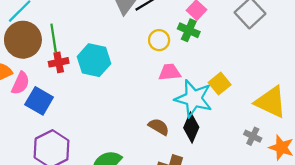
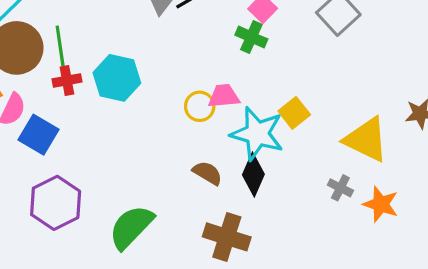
yellow circle: (159, 40) -> (200, 106), moved

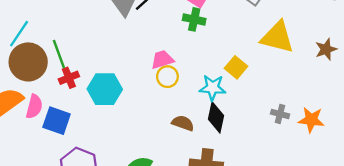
cyan hexagon: (117, 78) -> (105, 89), moved
pink trapezoid: (224, 96) -> (162, 60), moved
cyan star: (257, 134) -> (213, 88), size x0.7
yellow triangle: (366, 140) -> (277, 37), moved

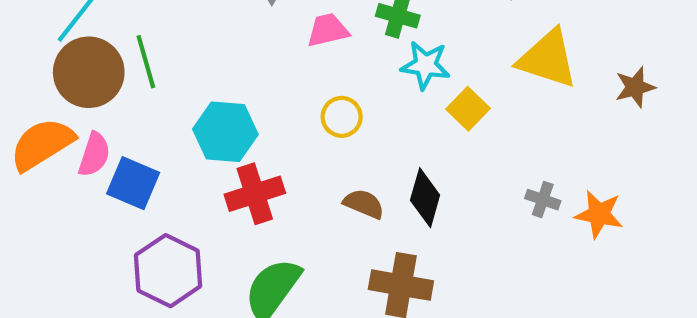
pink trapezoid: (162, 60) -> (328, 30), moved
red cross: (69, 78) -> (255, 194), moved, size x1.5
cyan star: (213, 88) -> (425, 65), moved

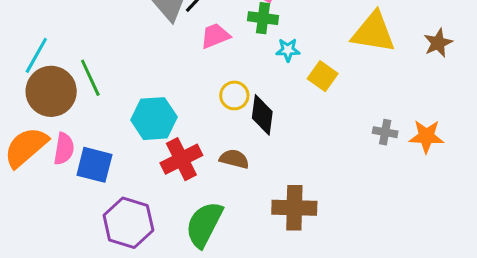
cyan star: (425, 65) -> (288, 50), size x0.7
black diamond: (425, 198) -> (262, 115), moved
brown semicircle: (364, 204) -> (234, 159), moved

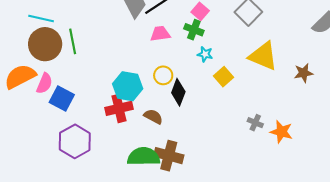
cyan line: (36, 55) -> (41, 19), turned 60
cyan hexagon: (154, 119) -> (128, 86), moved
brown cross: (294, 208) -> (169, 156), moved
green semicircle: (204, 224) -> (143, 157), moved, turned 48

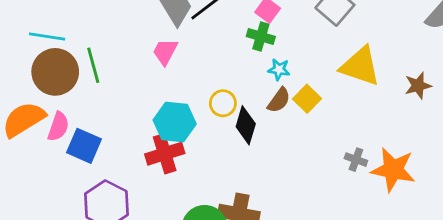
pink trapezoid: (160, 34) -> (165, 52), moved, turned -50
brown semicircle: (153, 116) -> (279, 100), moved, turned 102
orange star: (281, 132) -> (393, 170), size x1.4

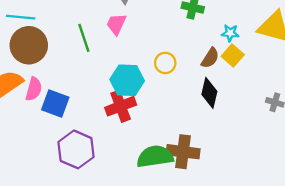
green line: (93, 65) -> (84, 38), moved
cyan star: (279, 69) -> (230, 33), moved
black diamond: (246, 125) -> (209, 93), moved

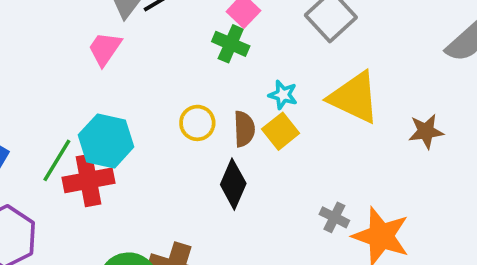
green line: (84, 38) -> (57, 160), moved, turned 40
brown semicircle: (210, 58) -> (244, 129), turned -45
yellow circle: (165, 63) -> (197, 123), moved

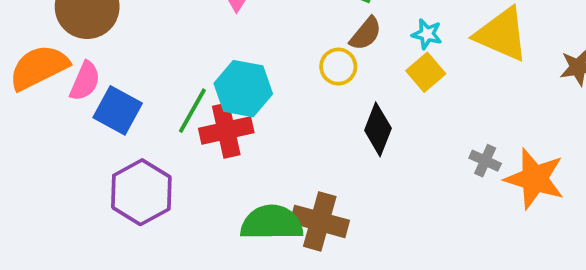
brown semicircle: (244, 129) -> (366, 34), moved, turned 44

